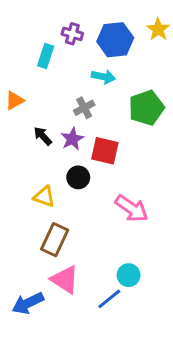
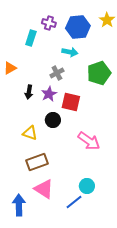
black arrow: (43, 136) -> (29, 92), turned -128
brown rectangle: (55, 240) -> (37, 162), turned 45
blue arrow: (28, 303) -> (19, 205), turned 115

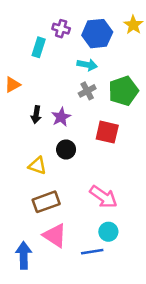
gray cross: (57, 73) -> (87, 91), moved
red square: (71, 102) -> (107, 132), moved
pink arrow: (89, 141) -> (103, 197), moved
blue line: (74, 202) -> (92, 252), turned 30

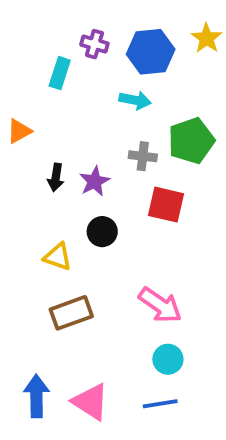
gray cross: (87, 91) -> (143, 156), moved, turned 35
pink triangle: (55, 235) -> (91, 402), moved
blue line: (92, 252) -> (160, 404), moved

